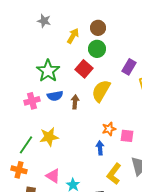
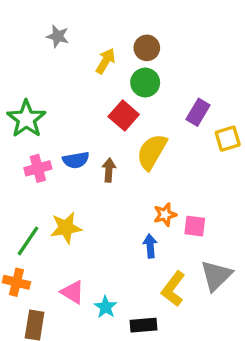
green star: (48, 71) -> (26, 119), moved

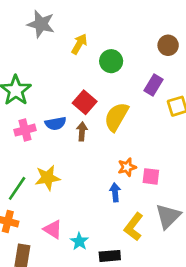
gray star: (58, 36) -> (41, 24), size x1.5
brown circle: (147, 48) -> (168, 45), moved
red square: (124, 116) -> (85, 102), moved

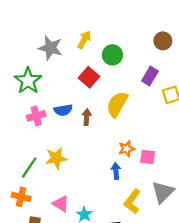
gray star: (41, 24) -> (50, 48), moved
red square: (85, 102) -> (89, 77), moved

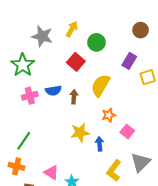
orange star: (127, 149) -> (109, 115), moved
pink square: (148, 157) -> (127, 132), turned 32
yellow star: (56, 158) -> (80, 133), moved

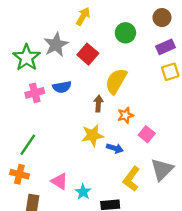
gray star: (42, 36) -> (56, 45), moved, turned 30
green circle: (96, 42) -> (125, 33), moved
purple rectangle: (129, 61) -> (166, 47), moved, turned 35
brown arrow: (74, 97) -> (98, 104), moved
blue arrow: (100, 144) -> (115, 148), turned 112

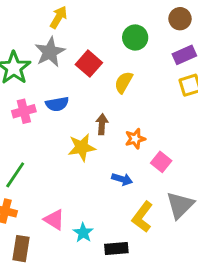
yellow arrow: (83, 16) -> (59, 17), moved
yellow semicircle: (116, 81) -> (124, 82), moved, size x0.7
yellow star: (92, 135) -> (82, 147), moved

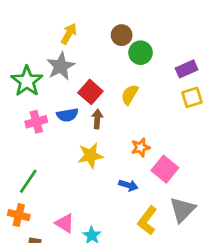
brown circle: (180, 19) -> (122, 35), moved
red square: (89, 64) -> (90, 92), moved
brown arrow: (102, 124) -> (97, 119), moved
pink square: (161, 162) -> (165, 169), size x1.4

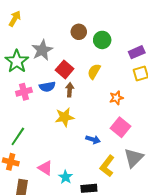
yellow arrow: (69, 34) -> (15, 19), moved
brown circle: (122, 35) -> (79, 32), moved
orange star: (141, 147) -> (116, 98), moved

